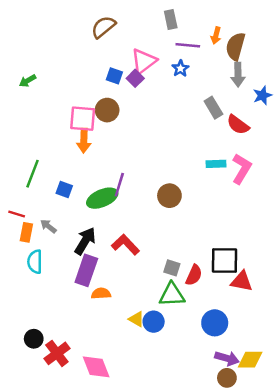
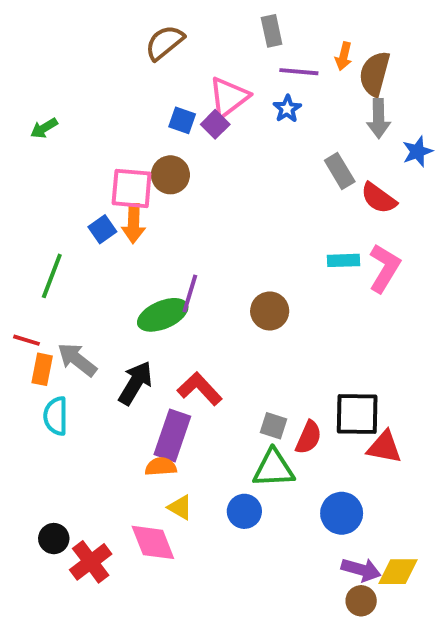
blue square: (64, 190) -> (102, 229), moved, turned 35
gray arrow: (48, 226) -> (77, 360), size x1.5
purple rectangle: (86, 270) -> (172, 435), moved
yellow triangle: (136, 319) -> (180, 507), moved
pink diamond: (96, 367) -> (153, 542), moved

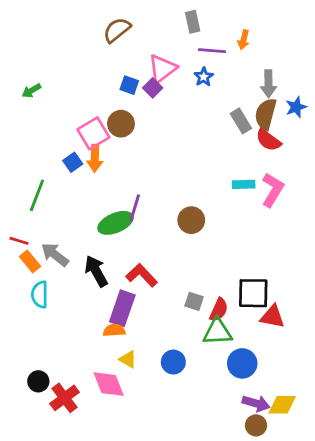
brown semicircle: (375, 74) -> (266, 114), moved
pink square: (132, 188) -> (93, 133), turned -36
orange rectangle: (42, 369) -> (30, 261), turned -50
black arrow: (135, 383) -> (96, 271), turned -60
green triangle: (274, 469) -> (217, 332), moved

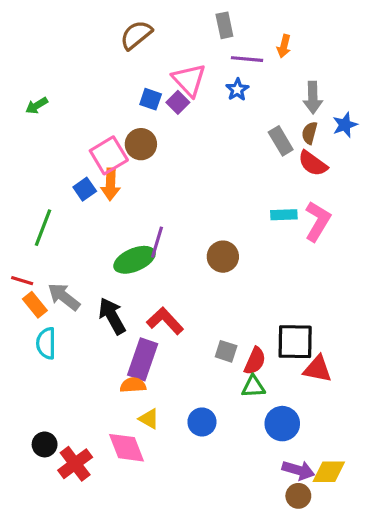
pink triangle: (162, 69) -> (189, 80), turned -36
brown semicircle: (266, 114) -> (310, 133), size x0.6
green triangle: (217, 332) -> (253, 387), size x0.7

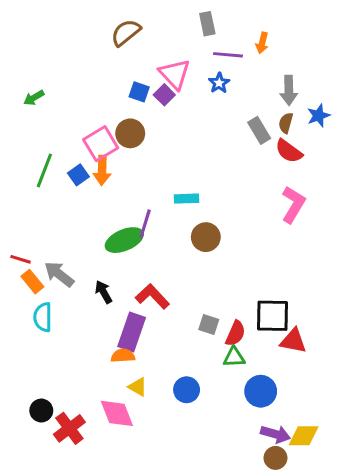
cyan rectangle: (284, 215) -> (187, 199), moved
green line: (43, 228) -> (44, 170), moved
black arrow: (112, 316) -> (104, 292), size x0.7

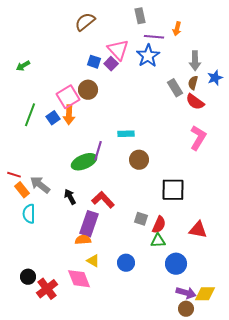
blue star: (219, 83) -> (148, 56), size x1.6
black square: (273, 316) -> (173, 190), moved

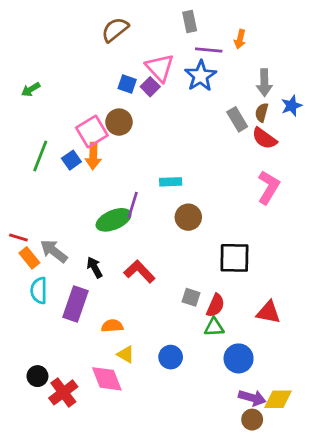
purple rectangle: (89, 224) -> (76, 304), moved

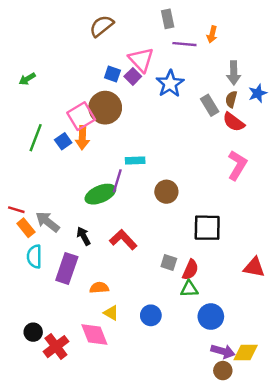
blue star: (201, 76) -> (170, 84), moved
brown circle: (119, 122) -> (105, 108), size x1.4
cyan rectangle: (171, 182) -> (135, 160), moved
red triangle: (268, 312) -> (254, 267), moved

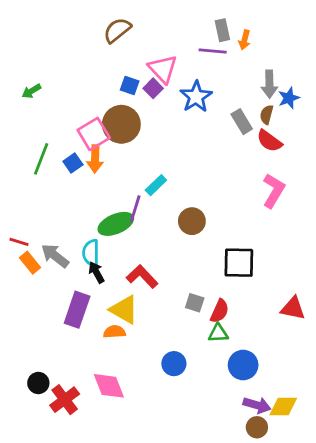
gray rectangle: (168, 19) -> (222, 30), moved
blue star: (258, 93) -> (289, 98), moved
cyan rectangle: (135, 160) -> (156, 185), turned -42
cyan semicircle: (34, 256) -> (91, 253), moved
yellow triangle: (111, 313) -> (124, 310), moved, size x1.6

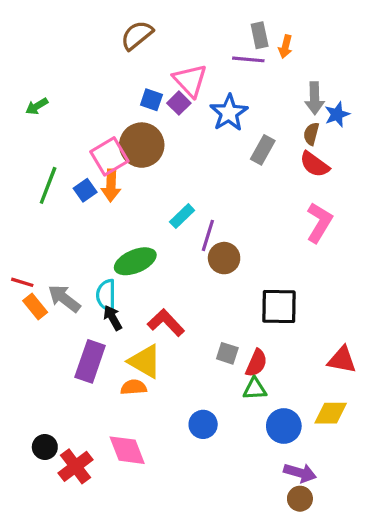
gray rectangle: (242, 122) -> (263, 150), moved, turned 60
purple line: (135, 209) -> (208, 235), moved
yellow diamond: (283, 407) -> (331, 413), moved

